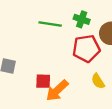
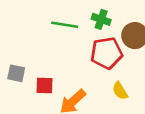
red square: (43, 81) -> (44, 85), moved

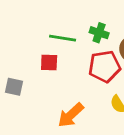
red square: (44, 85) -> (49, 62), moved

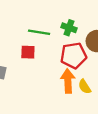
orange arrow: (71, 115) -> (68, 81), moved, turned 130

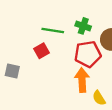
red square: (28, 52) -> (42, 51), turned -32
yellow semicircle: (85, 87) -> (99, 98), moved

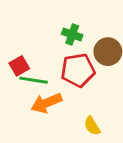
green line: (53, 30) -> (34, 80), moved
orange arrow: (82, 80) -> (46, 103), moved, turned -110

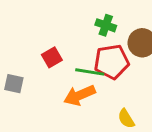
green line: (34, 80) -> (90, 72), moved

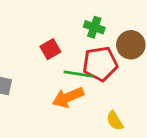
red square: (52, 57) -> (50, 49), moved

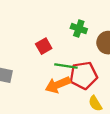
red pentagon: (100, 64) -> (84, 75), moved

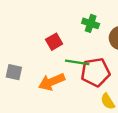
orange arrow: (58, 85) -> (52, 82), moved

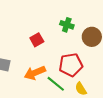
green line: (77, 62) -> (56, 84), moved, turned 30

